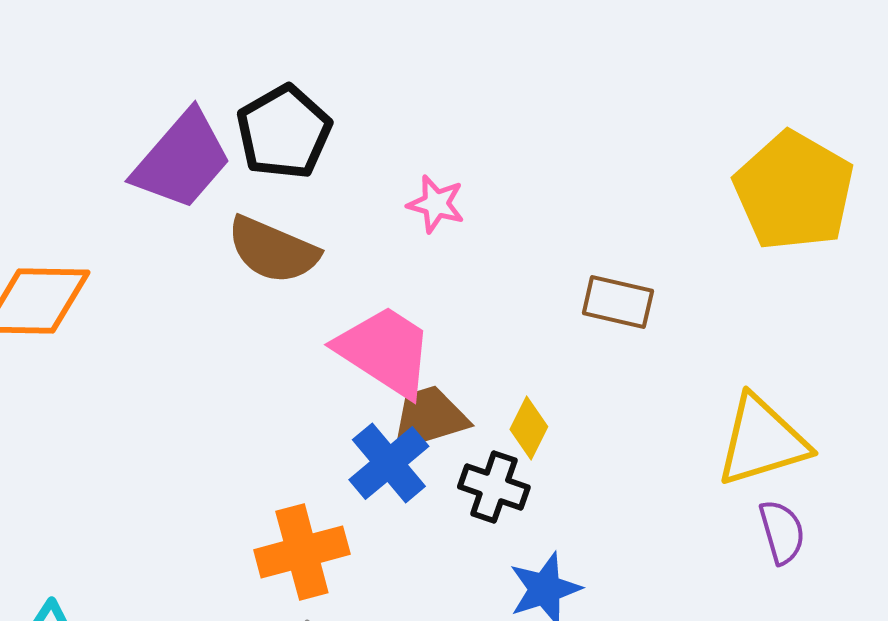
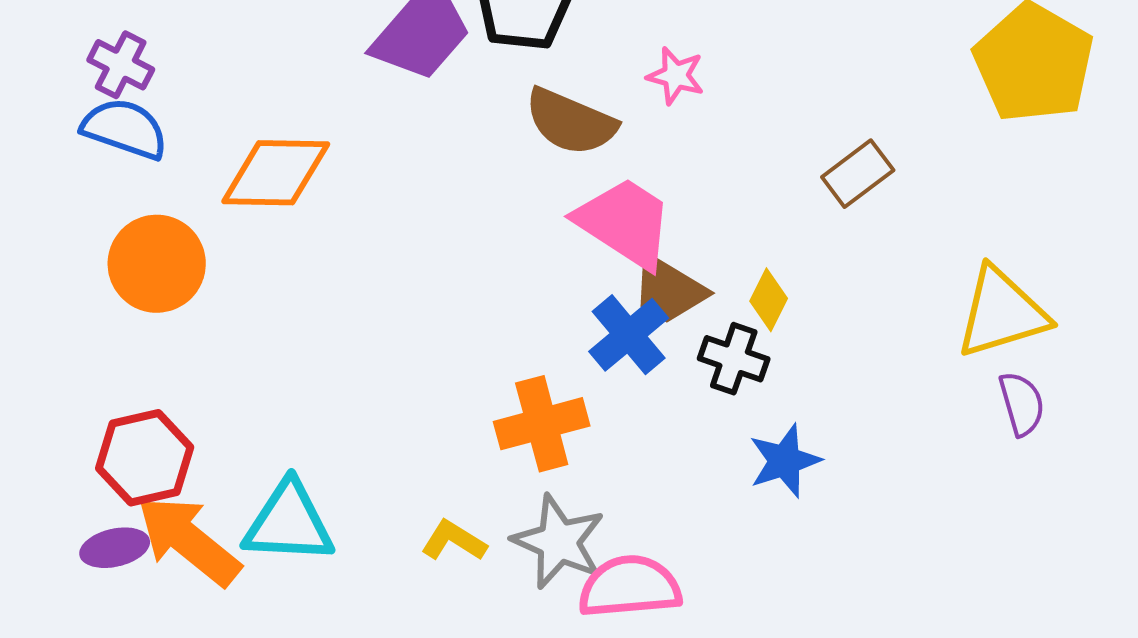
brown semicircle: (273, 250) -> (571, 122), moved
brown rectangle: (618, 302) -> (858, 174), turned -50
brown trapezoid: (429, 418) -> (669, 290), turned -132

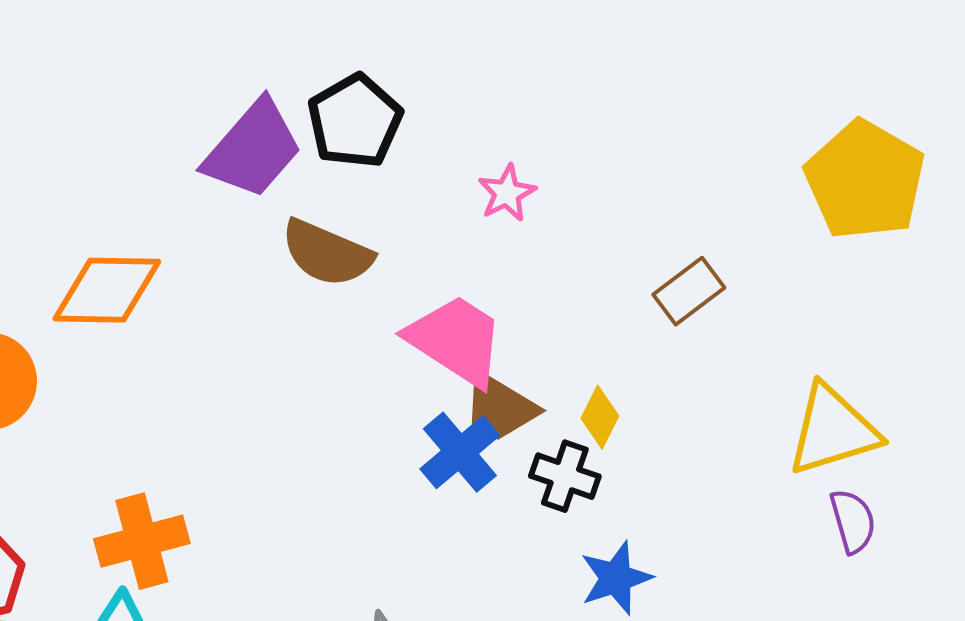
pink star: (676, 76) -> (507, 193), turned 30
brown semicircle: (571, 122) -> (327, 253), moved
orange cross: (542, 424) -> (142, 541), moved

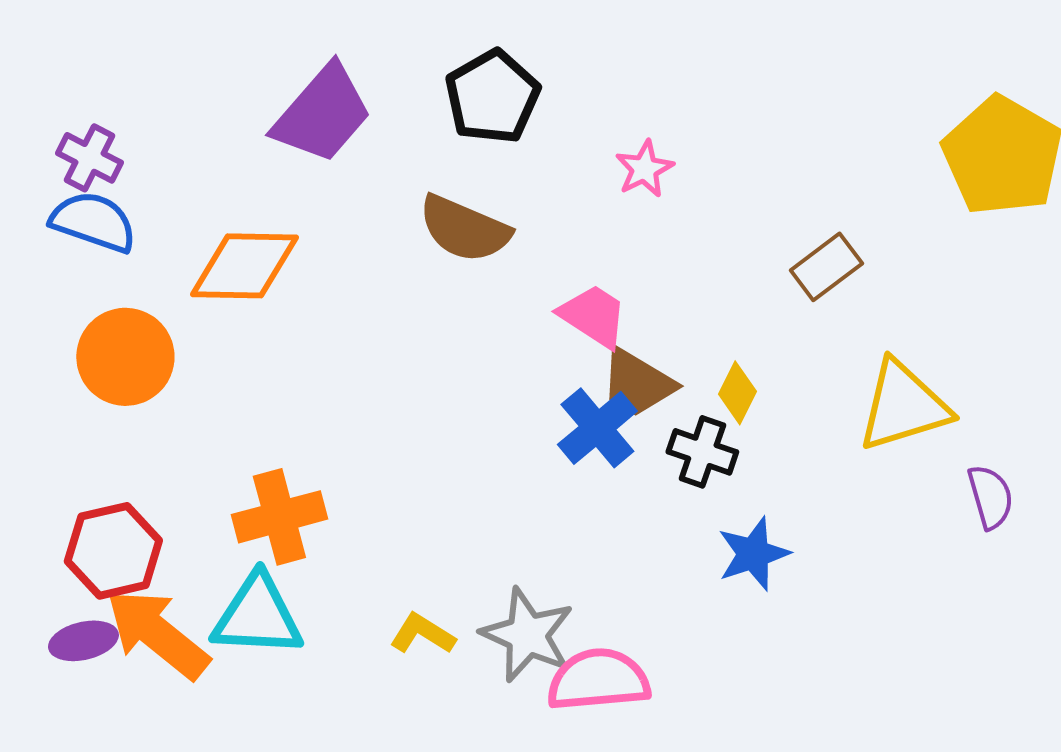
purple trapezoid: (253, 149) -> (322, 114), moved
pink trapezoid: (456, 340) -> (593, 316), size x0.7
yellow triangle: (833, 430) -> (903, 406), moved

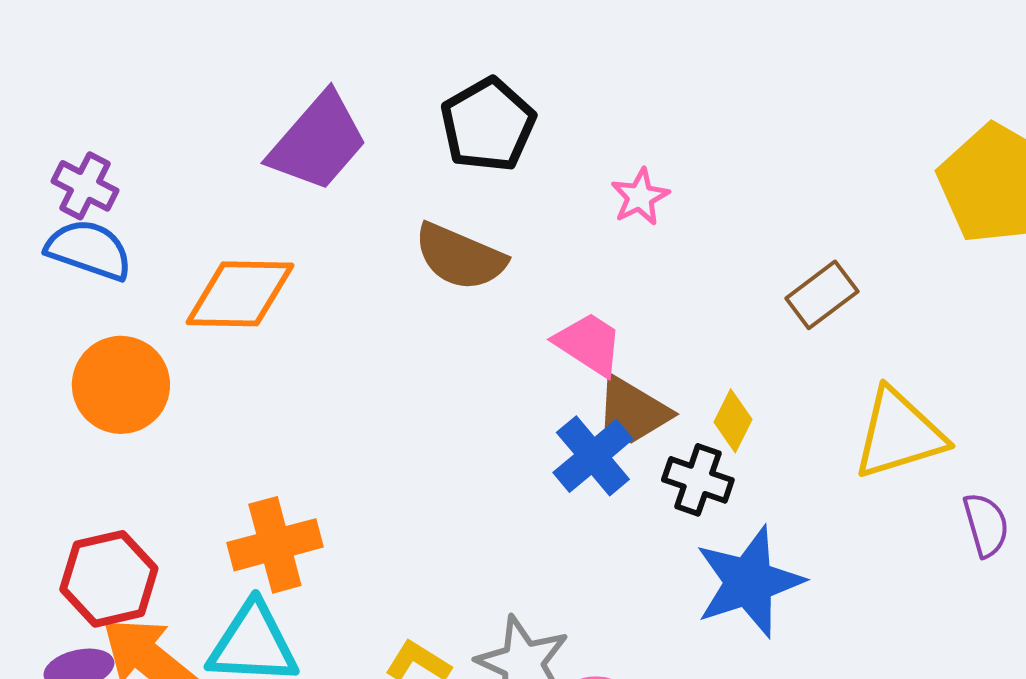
blue star: (753, 554) -> (749, 582), size x1.5

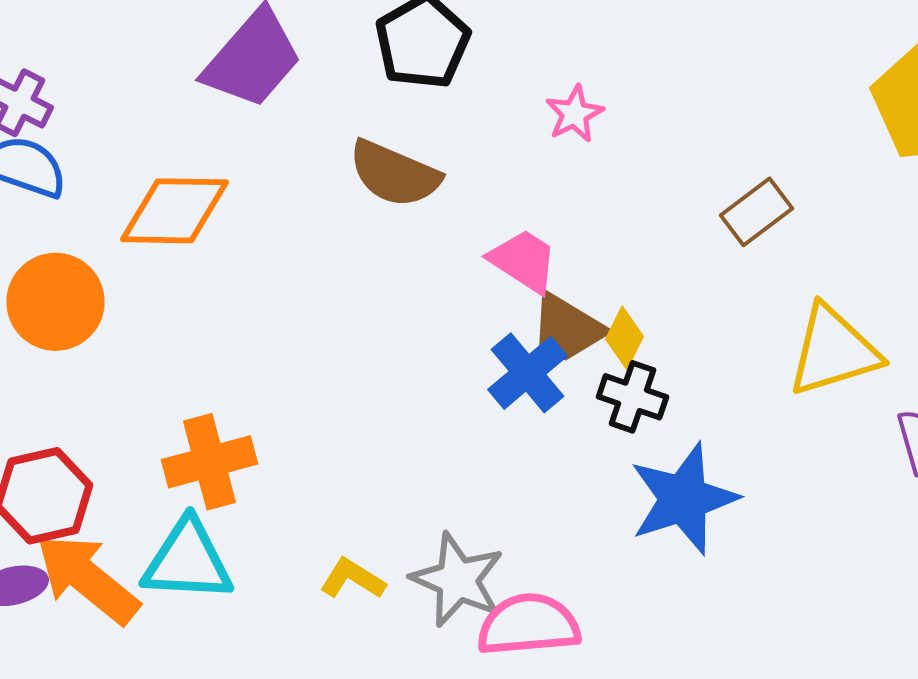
yellow diamond: (733, 421) -> (624, 338), moved

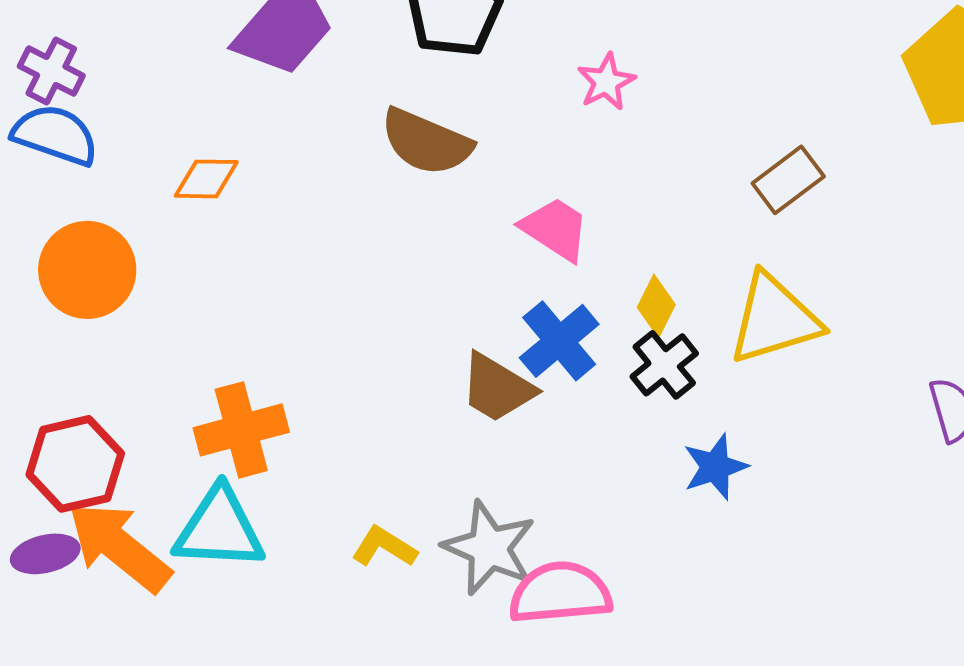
orange diamond: (174, 211) -> (206, 179), size x0.6
brown trapezoid: (568, 328) -> (497, 388), moved
yellow triangle: (834, 351) -> (774, 319), moved
black cross: (632, 397) -> (664, 365), turned 32
blue star: (684, 499) -> (715, 467), size x0.6

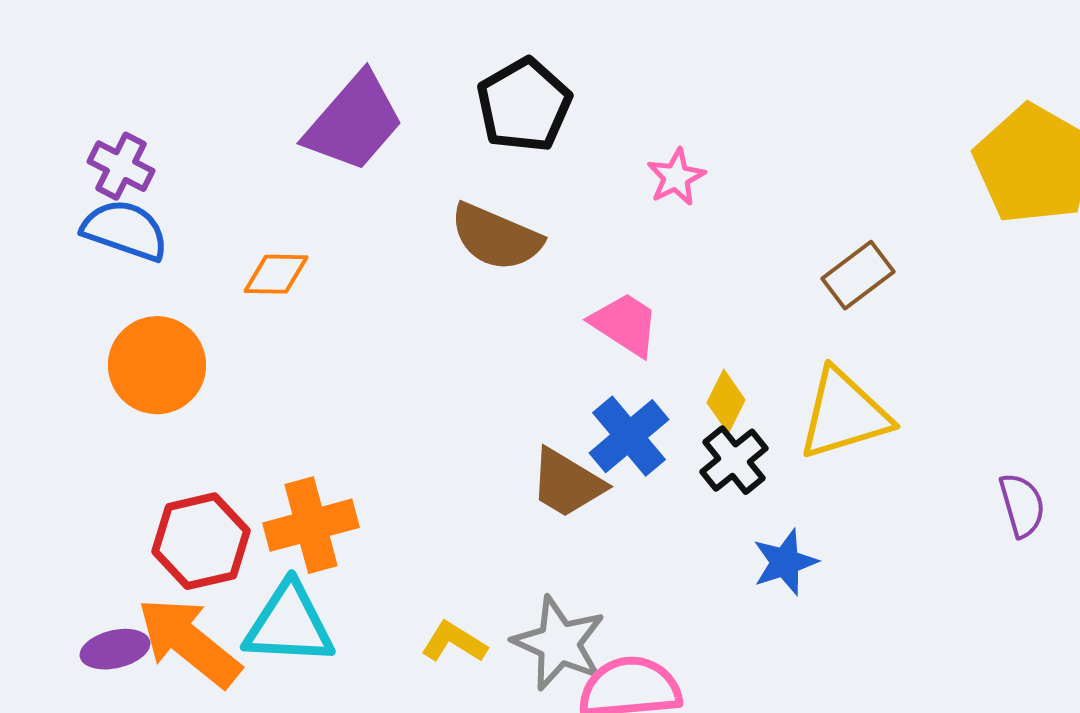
red hexagon: (75, 464) -> (201, 541), moved

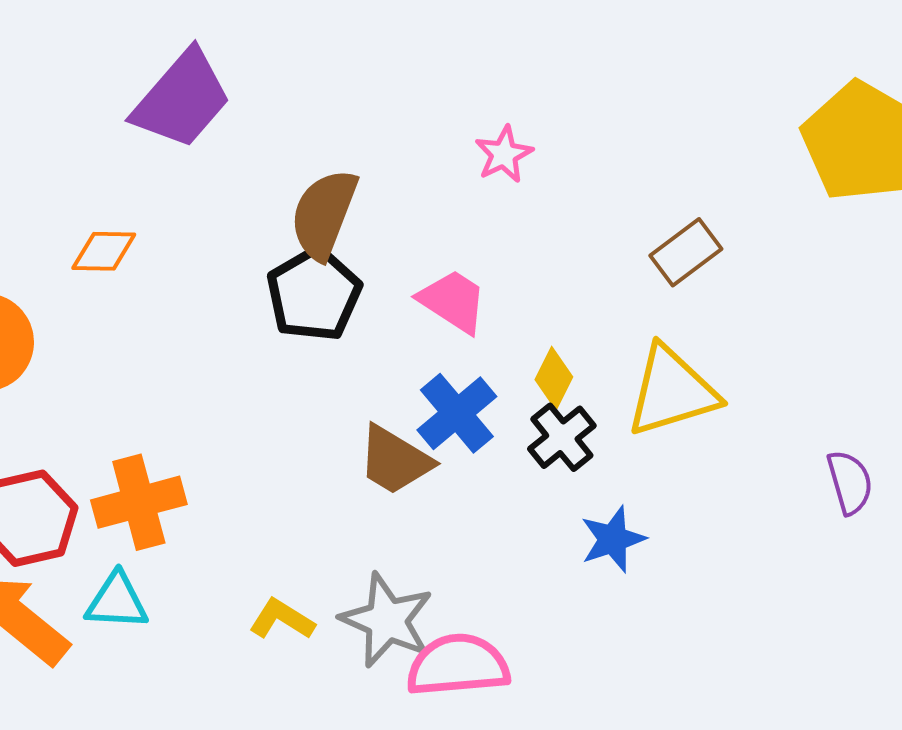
black pentagon: (524, 105) -> (314, 294), moved
brown semicircle: (496, 237) -> (324, 214), turned 88
cyan triangle: (289, 624) -> (117, 601), size x0.7

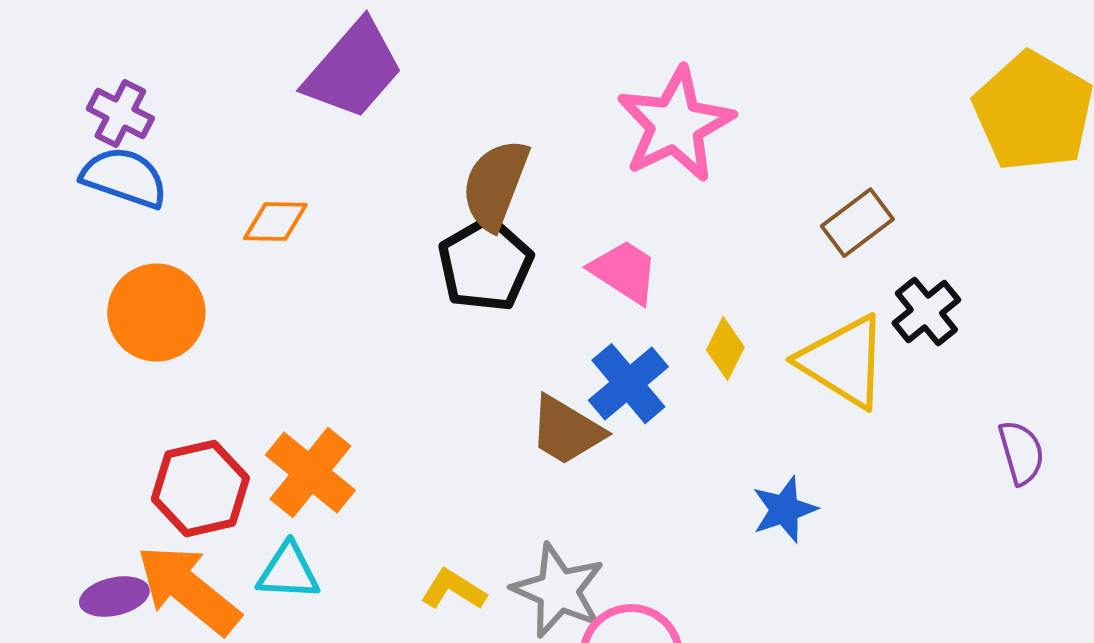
pink star: (504, 154) -> (675, 125), size x2.0
yellow triangle: (672, 391) -> (843, 362), turned 49
black cross: (562, 437) -> (926, 312), moved
orange cross: (139, 502) -> (310, 473), turned -36

